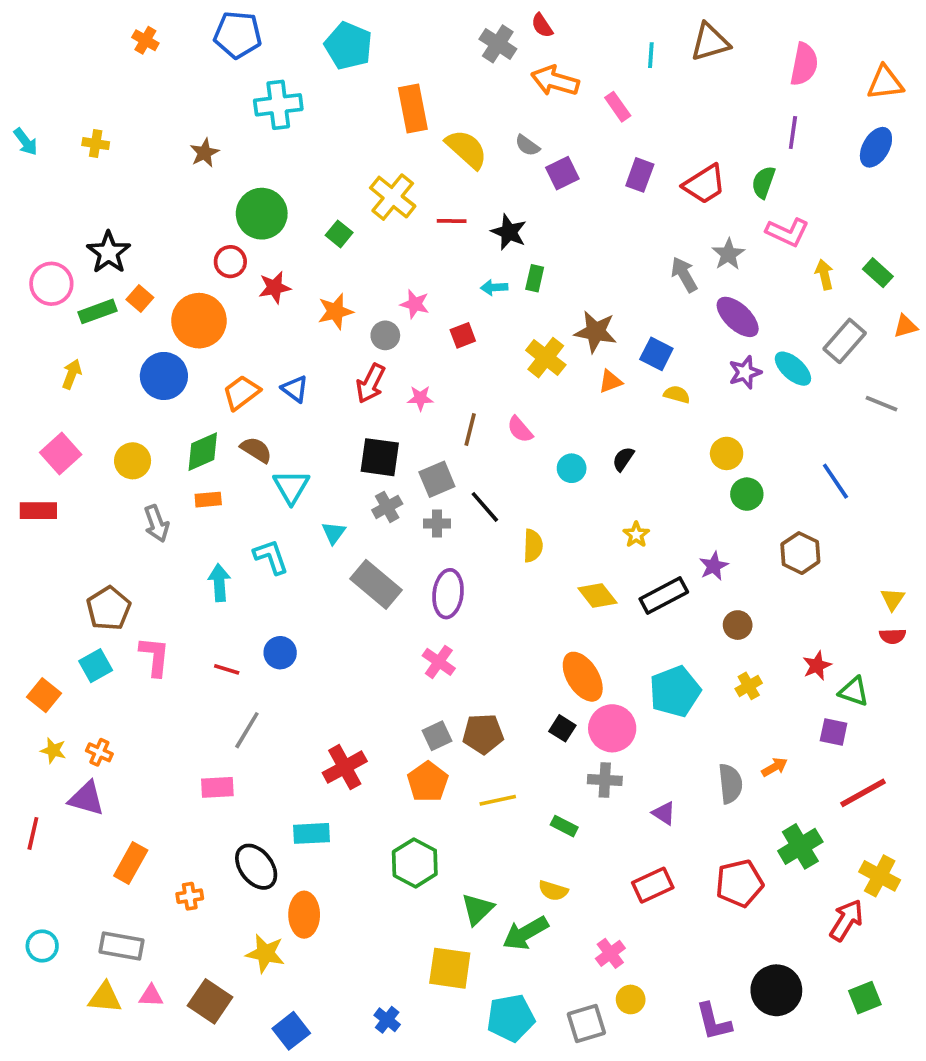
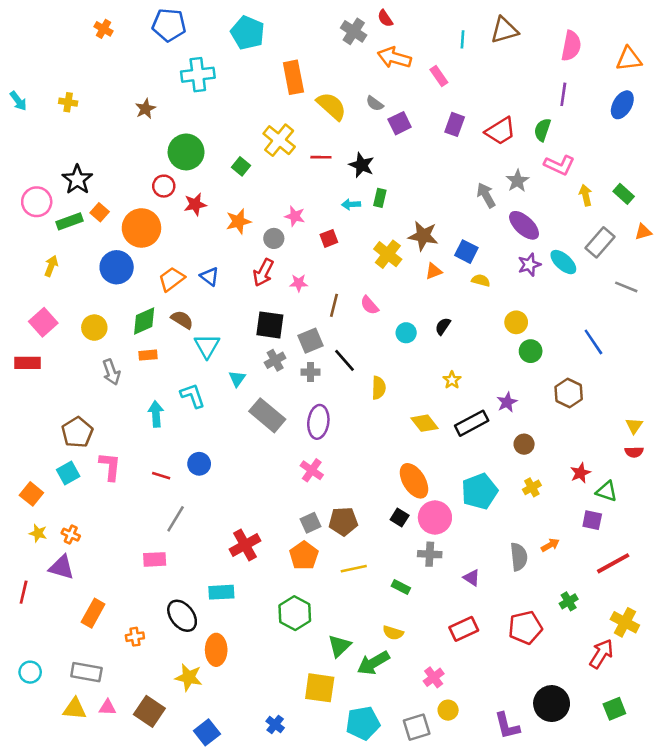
green cross: (800, 846) -> (569, 601), size x0.6

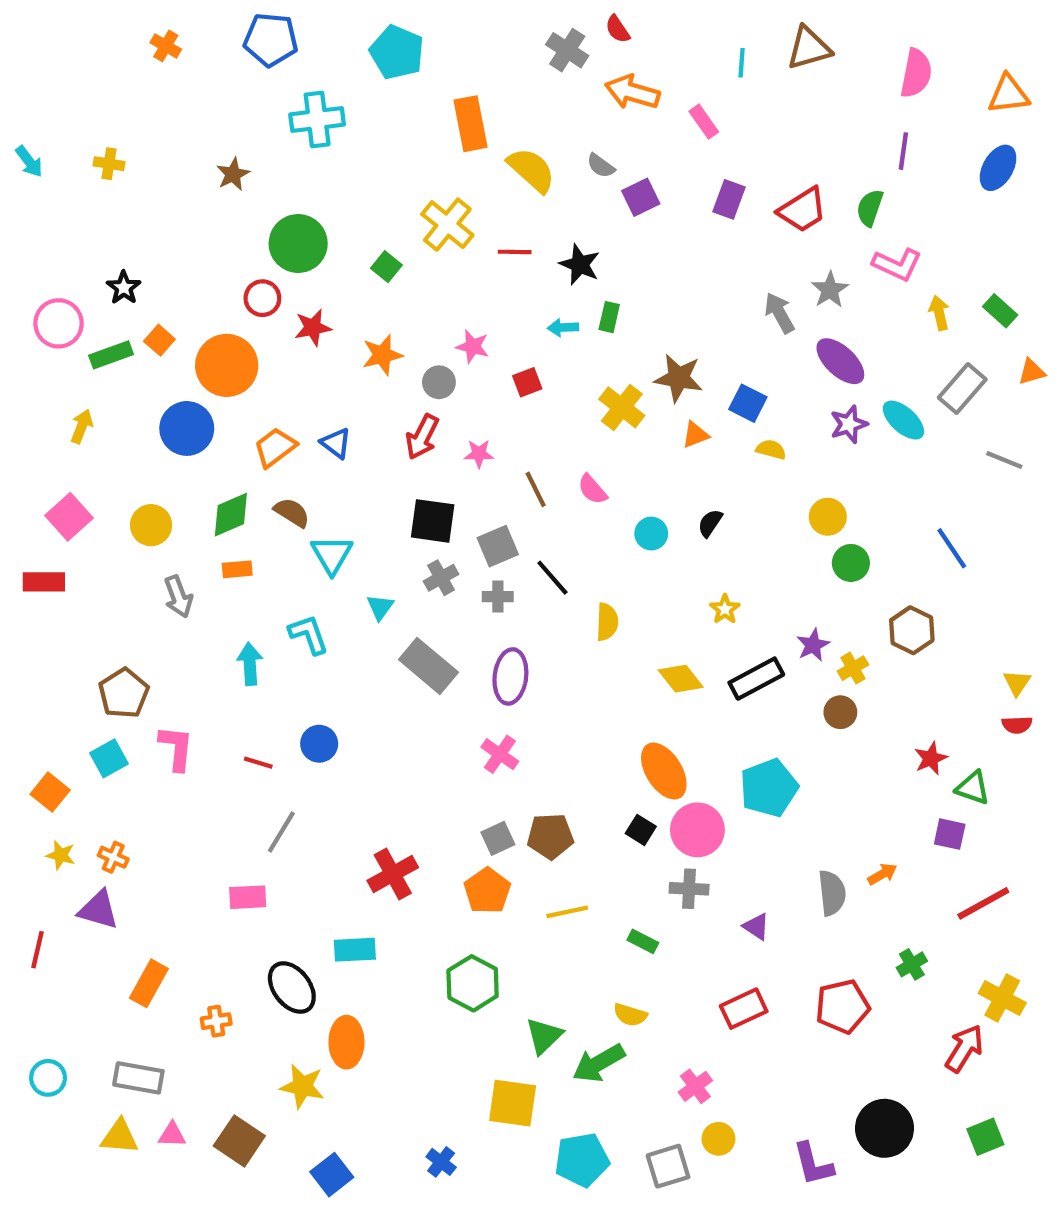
black star: (77, 179) -> (124, 288), size x0.7
brown line: (334, 305) -> (536, 489), turned -40
yellow cross: (532, 487) -> (853, 668), moved

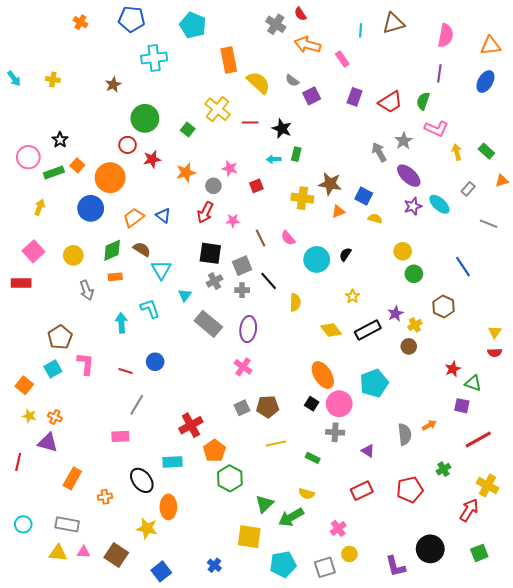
gray rectangle: (962, 389) -> (468, 189), size x0.6
yellow cross: (622, 407) -> (302, 198), turned -30
cyan circle: (651, 534) -> (317, 259), size x1.6
orange pentagon: (487, 891) -> (214, 451), moved

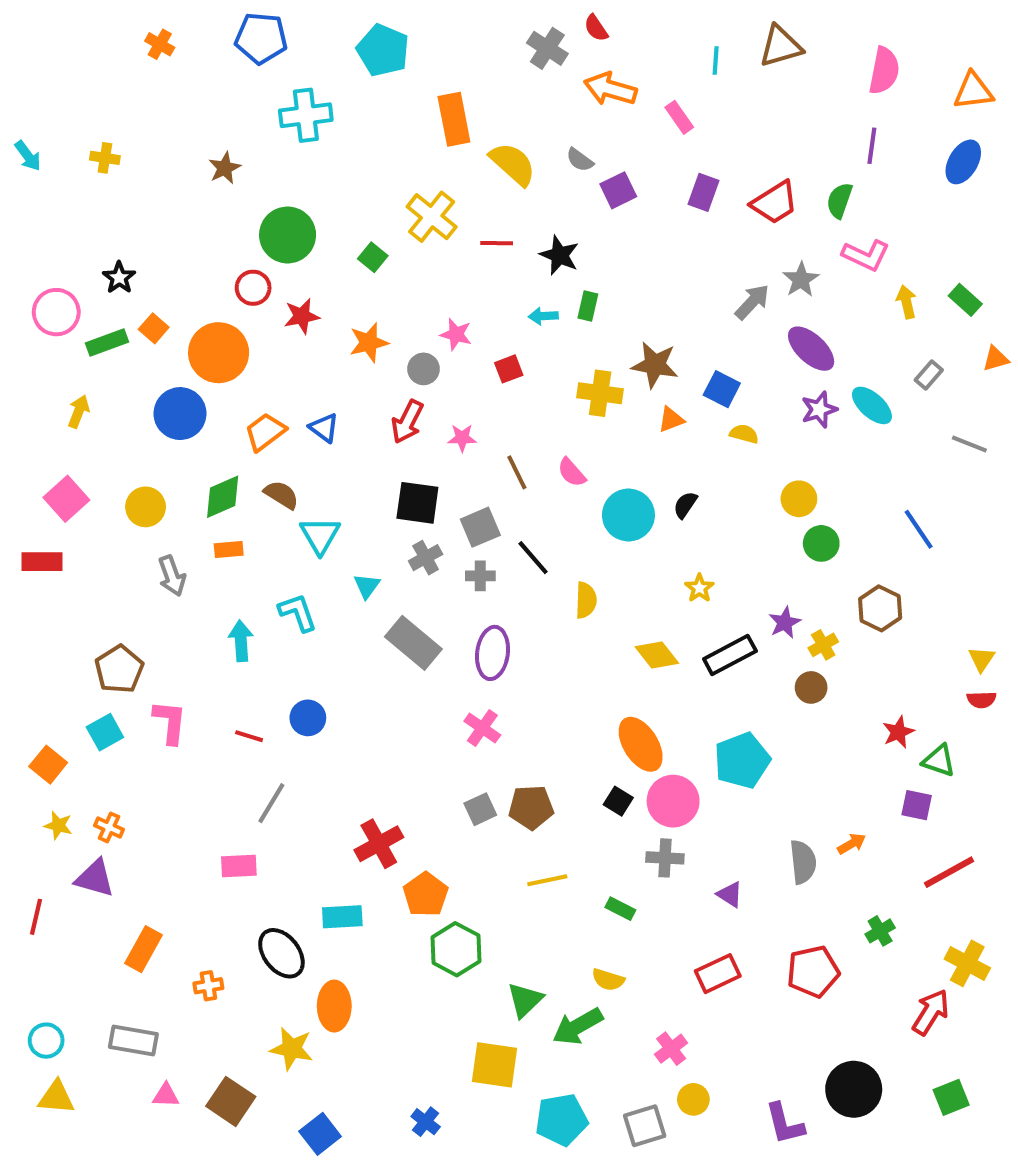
gray arrow: (379, 152) -> (752, 302), turned 72
yellow triangle: (58, 553) -> (56, 1097), moved

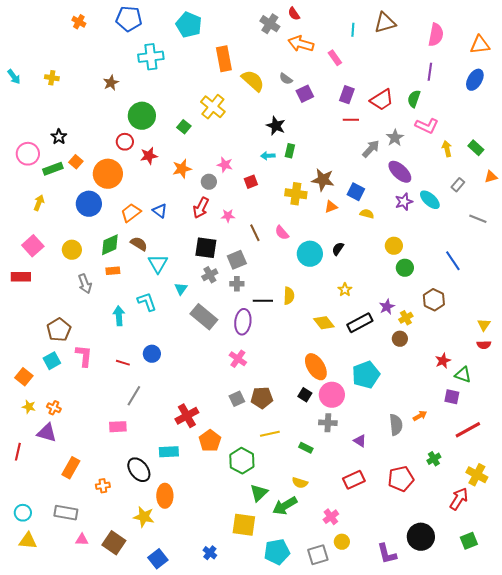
red line: (497, 243) -> (351, 120), moved
black line: (533, 558) -> (263, 301), moved, turned -48
green hexagon: (456, 949) -> (242, 461), moved

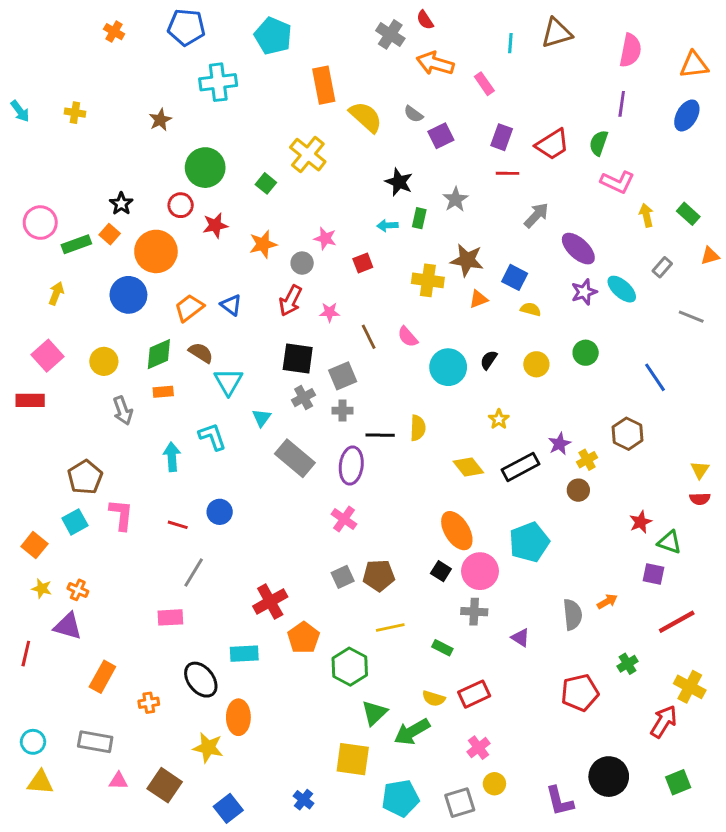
black star: (59, 137) -> (121, 204), moved
gray star: (395, 138) -> (455, 199), moved
yellow circle: (394, 246) -> (536, 364), moved
green circle: (405, 268) -> (586, 353), moved
red rectangle: (354, 480) -> (474, 694), moved

